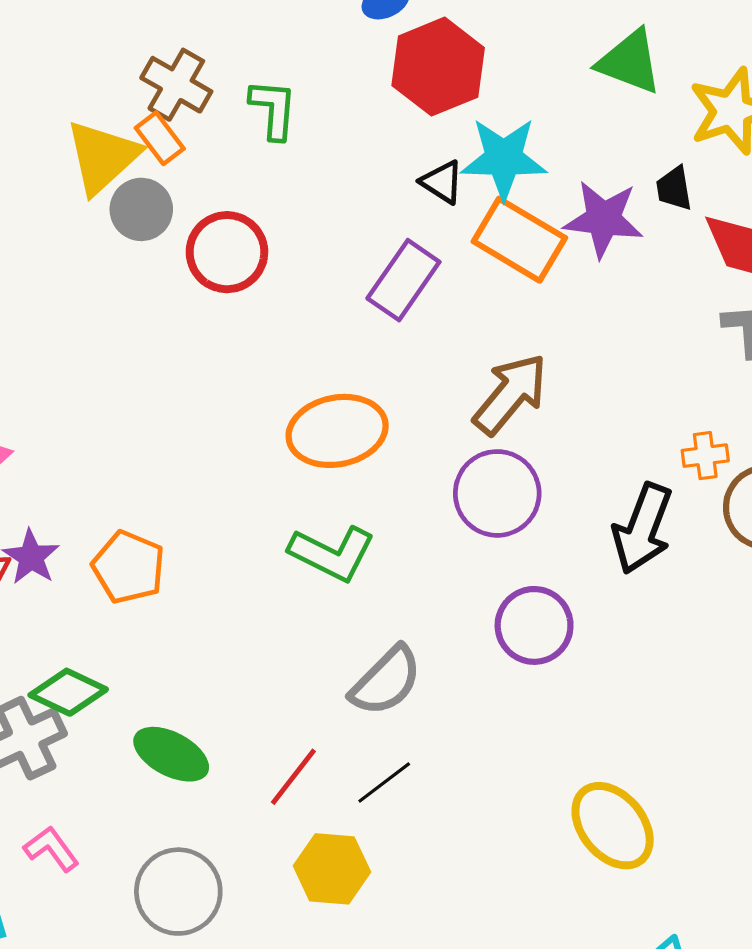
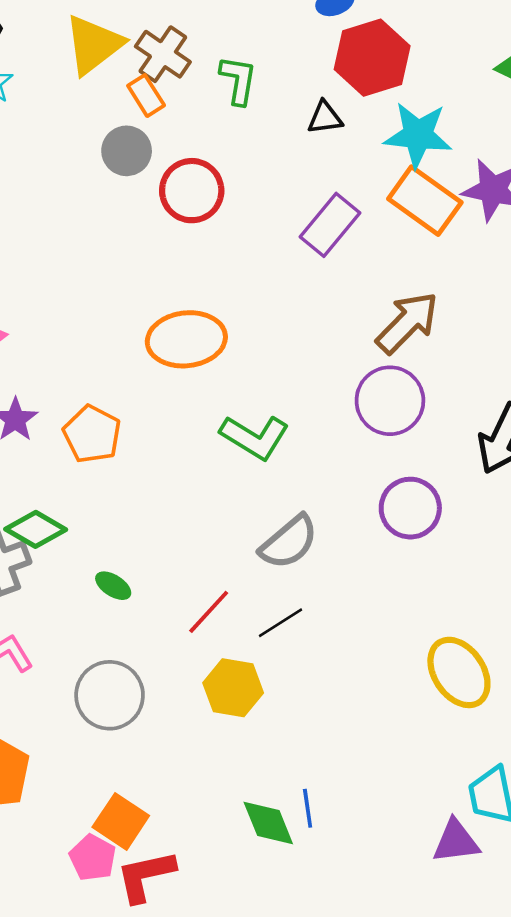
yellow triangle: (102, 157) -> (94, 45), moved
black triangle: (442, 182) -> (325, 118), moved, turned -45
orange ellipse: (337, 431) -> (186, 339), moved
green ellipse: (171, 754) -> (113, 586), size x0.6

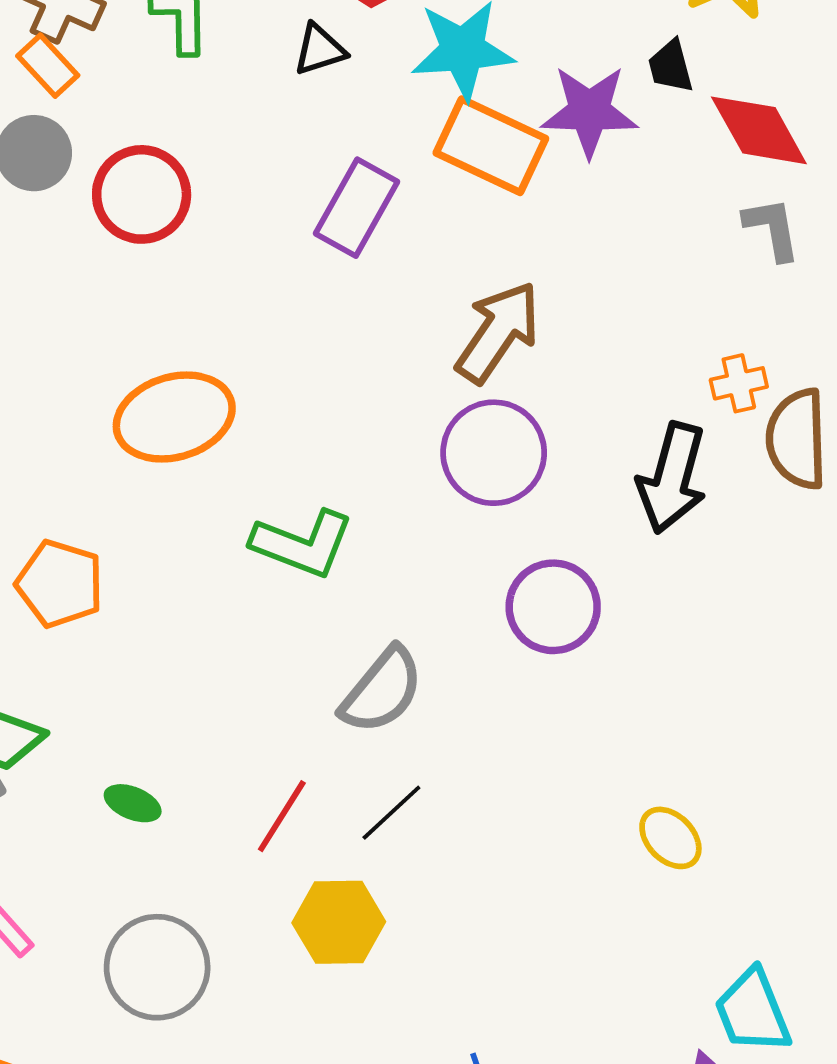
yellow ellipse: (459, 672) -> (670, 838), size x0.6

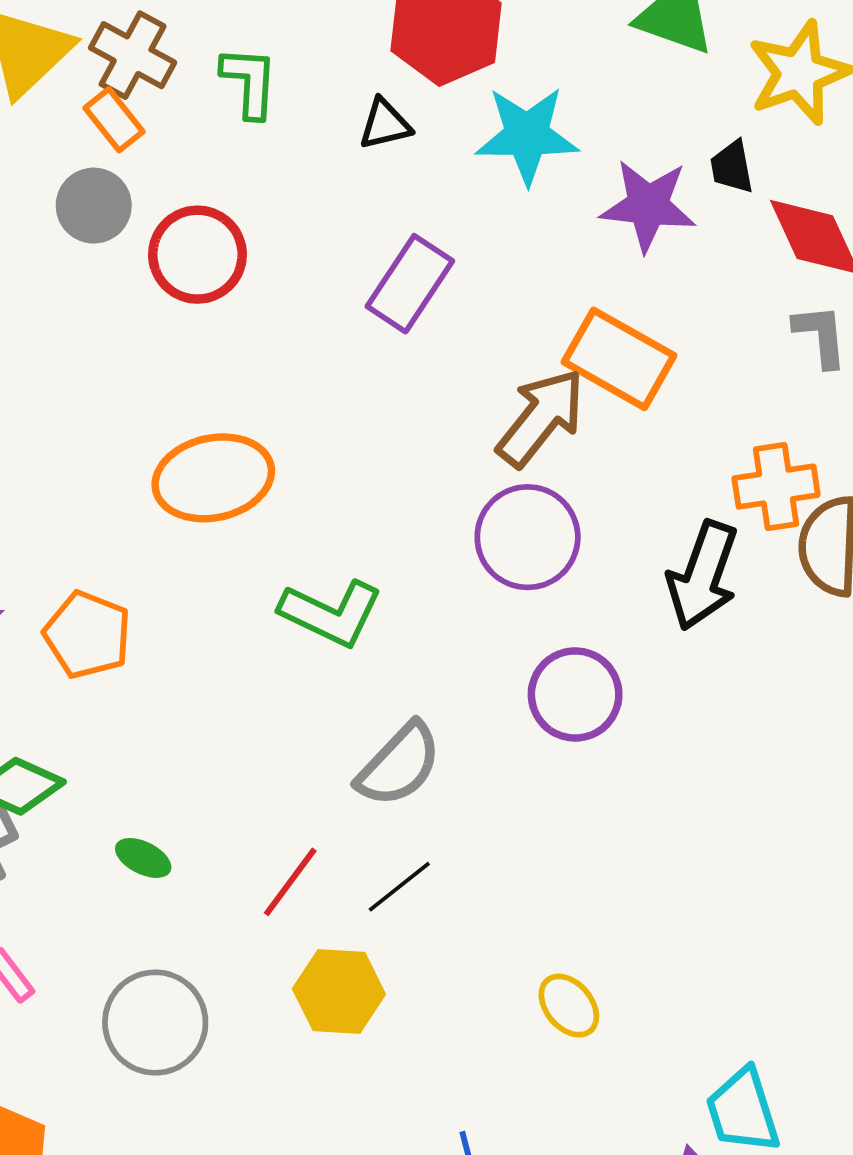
orange rectangle: (491, 146) -> (619, 359), moved
orange cross: (739, 383) -> (776, 487), size x1.5
yellow ellipse: (670, 838) -> (569, 1006), moved

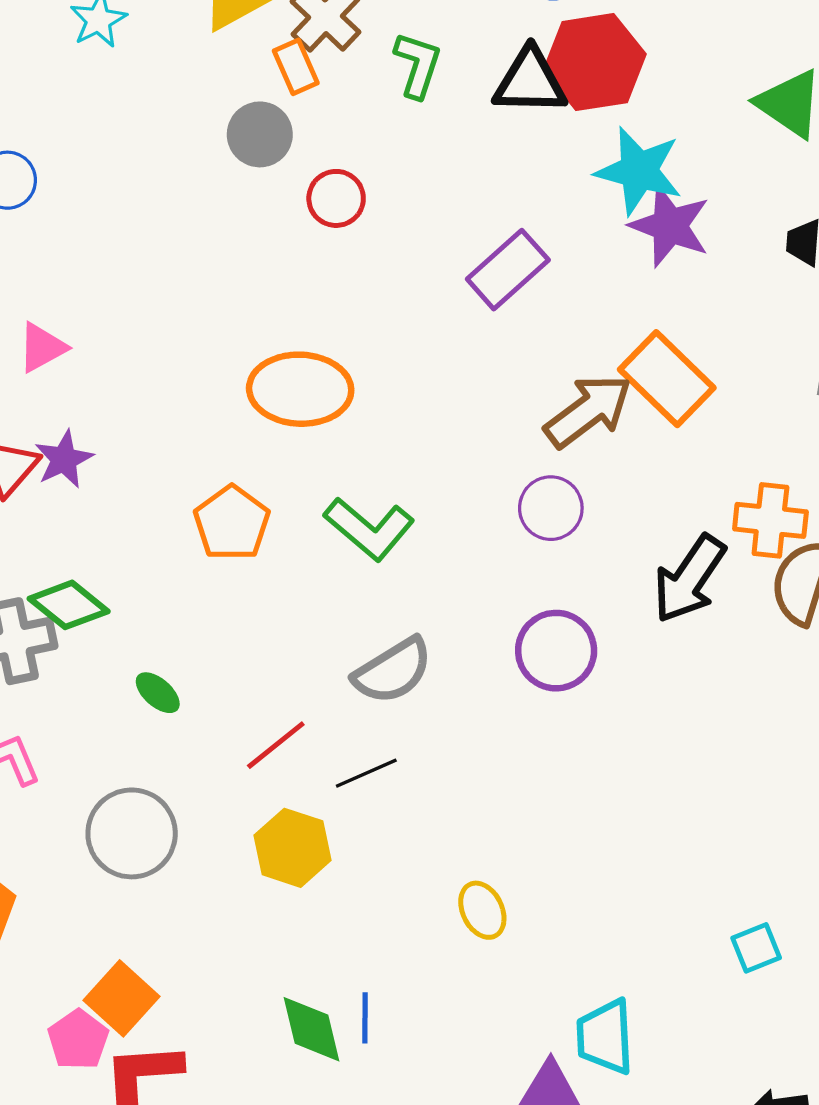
black triangle: (385, 124) -> (530, 82), moved, size x1.6
purple star: (648, 206) -> (670, 226), moved
red circle: (197, 255) -> (336, 198), size x0.7
purple circle: (528, 537) -> (551, 508), size x0.7
orange pentagon: (87, 635) -> (232, 523), moved

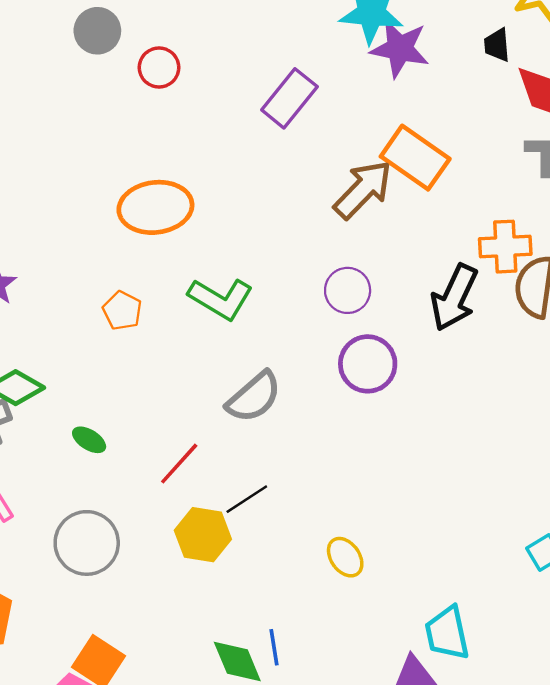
purple circle: (551, 508) -> (348, 290), moved
orange pentagon: (232, 523) -> (122, 311), size x0.7
black line: (366, 773) -> (247, 499), moved

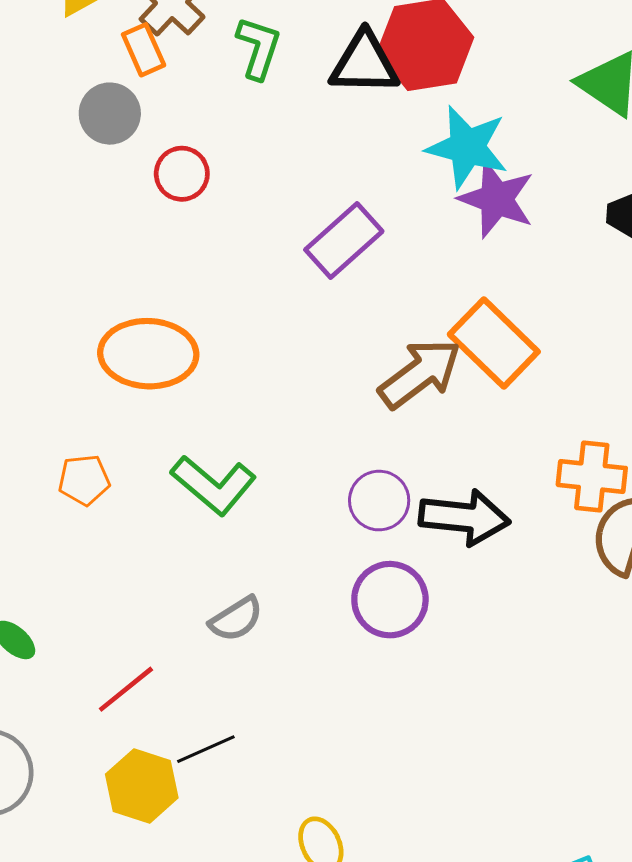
black arrow: (454, 298) -> (464, 517), moved, turned -118
orange pentagon: (122, 311) -> (84, 480), turned 30
gray semicircle: (254, 397) -> (236, 619), size x0.7

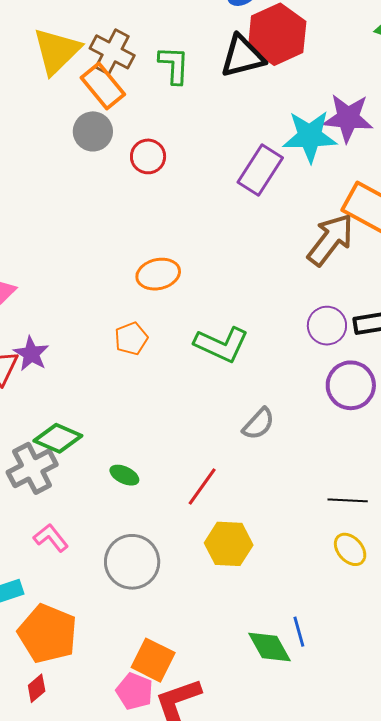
orange rectangle: (144, 50) -> (103, 86), size x1.4
cyan star: (467, 147) -> (310, 136), moved
orange ellipse: (148, 354) -> (158, 274), size x0.7
orange pentagon: (84, 480) -> (131, 338), moved
black line: (206, 749) -> (348, 500), moved, turned 42

